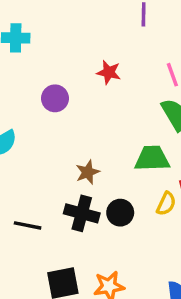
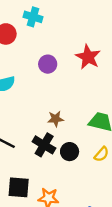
red star: (109, 72) -> (88, 57), size x1.5

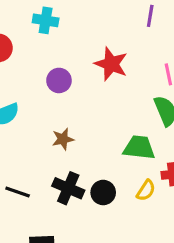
cyan cross: (33, 17) -> (46, 20), moved
brown star: (56, 119) -> (63, 139), moved

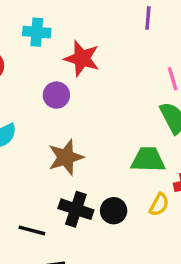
red star: (111, 64) -> (82, 58), moved
brown star: (63, 139) -> (66, 157), size x1.5
black line: (18, 192) -> (32, 230), moved

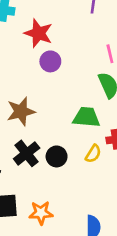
purple circle: (56, 95) -> (50, 61), moved
black cross: (76, 209) -> (27, 153), turned 30

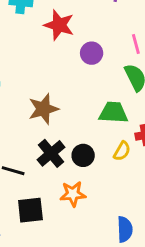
purple circle: (50, 61) -> (92, 53), moved
orange star: (41, 213) -> (73, 194), moved

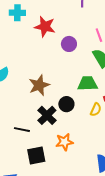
black circle: (83, 155) -> (66, 104), moved

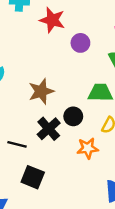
orange star: (64, 142) -> (88, 148), moved
black square: (36, 156) -> (33, 177), turned 30

